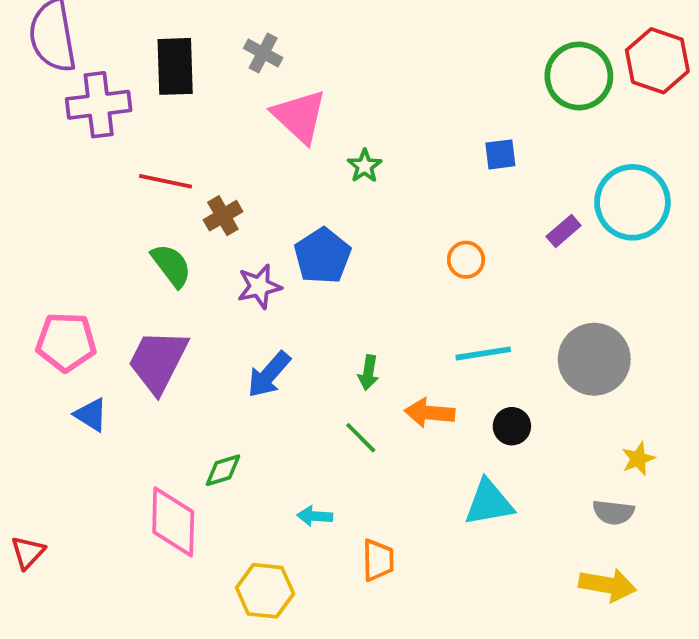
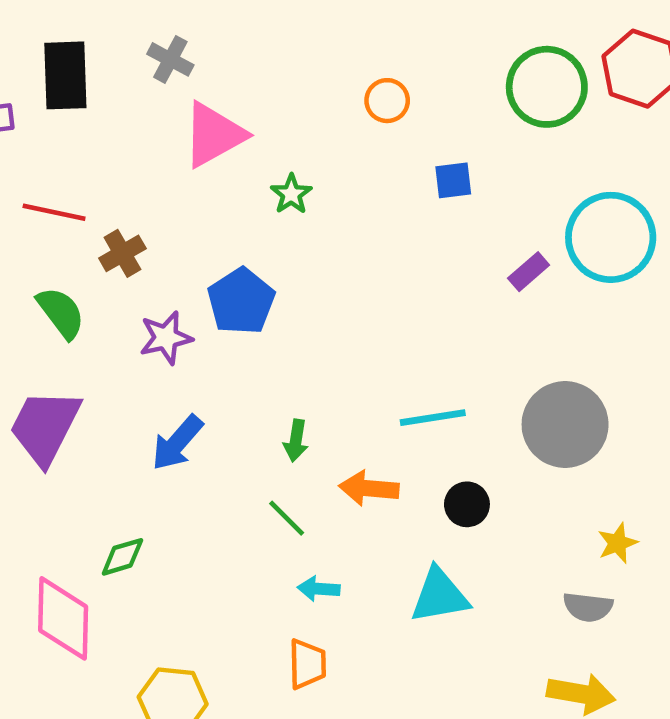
pink triangle: (300, 116) -> (214, 135), turned 48
orange circle: (466, 260) -> (387, 101), moved
cyan arrow: (315, 516) -> (319, 589), moved

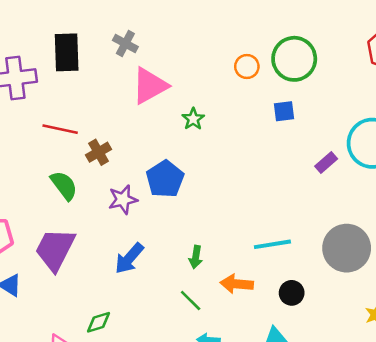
green circle: (547, 87) -> (294, 59), moved

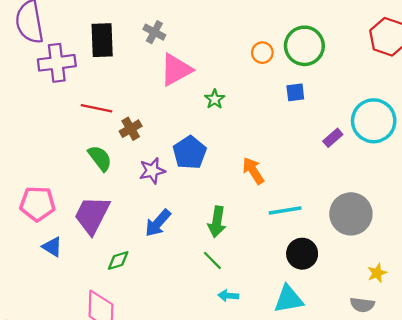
green arrow: (196, 257) -> (217, 222), size x1.5
orange arrow: (237, 284) -> (253, 171), moved, turned 52
black circle: (292, 293) -> (302, 254), size x1.4
green diamond: (99, 322) -> (118, 260), moved

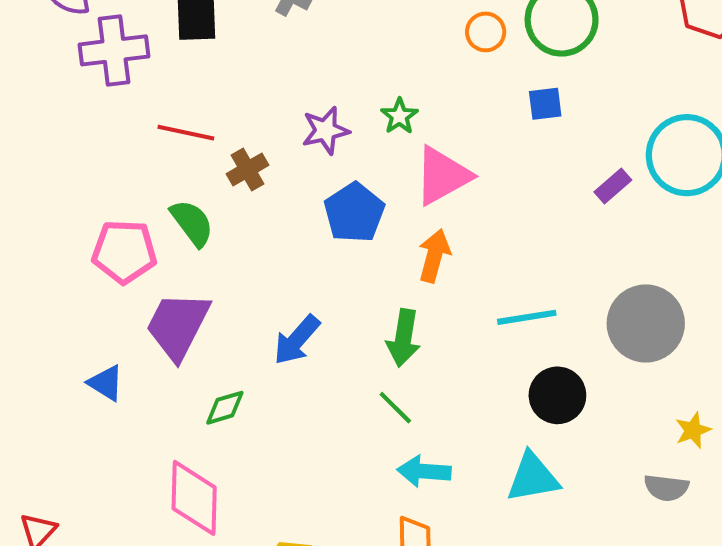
pink triangle: (176, 70) -> (443, 176), moved
purple star: (152, 171) -> (325, 131), moved
orange arrow: (253, 171) -> (434, 256), moved, turned 48
pink pentagon: (37, 204) -> (124, 252), moved
cyan arrow: (228, 296) -> (424, 471), size x1.4

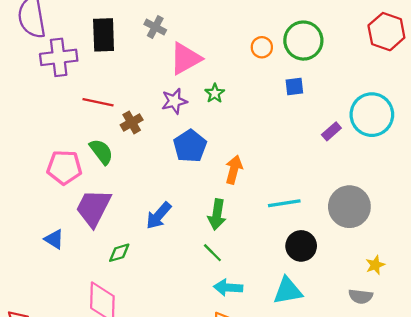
pink triangle: (443, 176) -> (186, 58), moved

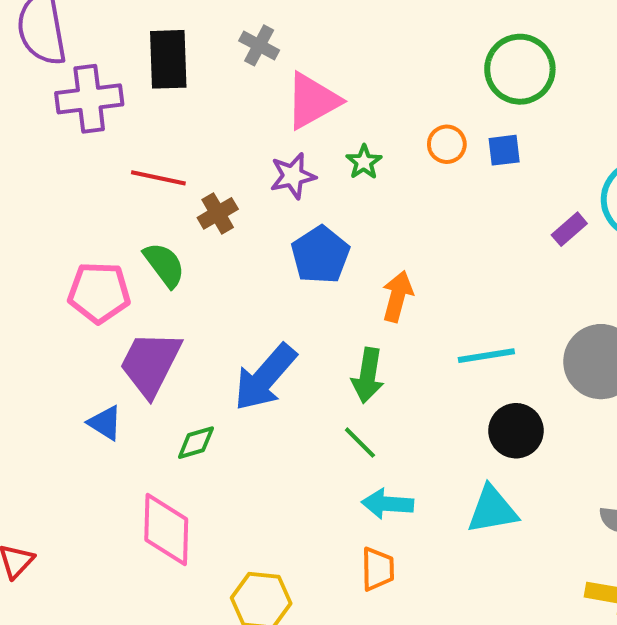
orange circle: (262, 47) -> (447, 144), moved
blue arrow: (159, 216) -> (265, 377), size x1.4
blue triangle: (54, 239) -> (105, 423), moved

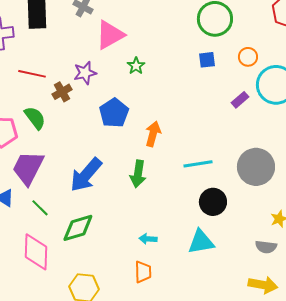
orange circle: (447, 144) -> (248, 57), moved
purple star: (293, 176) -> (85, 73), moved
green diamond: (196, 443) -> (78, 228), moved, size x1.6
green line: (360, 443) -> (40, 208), moved
cyan arrow: (388, 504) -> (148, 239), size x0.7

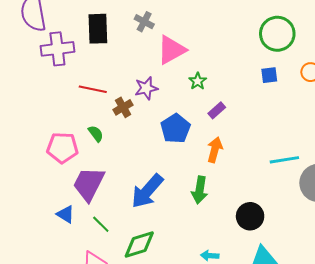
purple rectangle: (240, 100) -> (217, 110), moved
green semicircle: (35, 118) -> (96, 134), size x0.7
cyan line: (198, 164) -> (284, 160), moved
black circle: (213, 202) -> (250, 216), moved

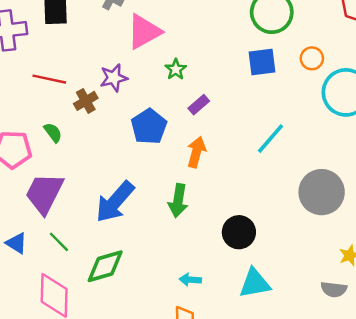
blue square: (269, 75) -> (262, 62), size x1.4
cyan line: (284, 160) -> (271, 139), moved, turned -40
blue triangle: (66, 214) -> (16, 243), moved

